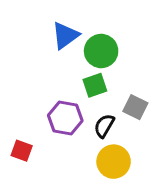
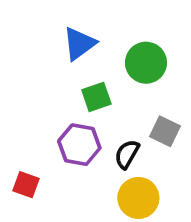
green circle: (101, 51) -> (146, 63), moved
green square: (95, 85) -> (96, 97), moved

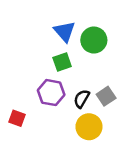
blue triangle: (79, 44) -> (65, 31), moved, turned -35
gray square: (165, 131) -> (106, 96), moved, turned 30

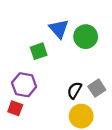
green square: (62, 62) -> (39, 51), moved
purple hexagon: (51, 93) -> (24, 85), moved

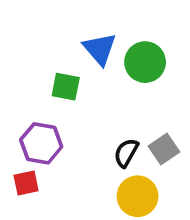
green square: (39, 51) -> (66, 87), turned 30
red square: (15, 108) -> (26, 183), turned -32

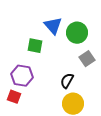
gray square: (164, 149) -> (87, 59), moved
red square: (26, 183) -> (14, 97), turned 32

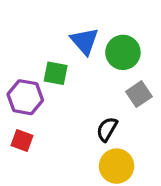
purple hexagon: (22, 76) -> (25, 97), moved
red square: (14, 97) -> (22, 140), moved

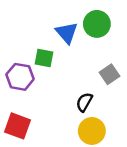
green circle: (123, 52) -> (97, 24), moved
red square: (22, 140) -> (18, 126), moved, size x1.5

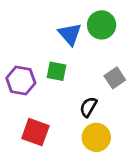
green square: (44, 58) -> (57, 71), moved
red square: (18, 126) -> (35, 132), moved

